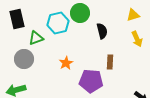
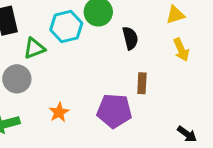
orange star: (66, 63) -> (59, 112), moved

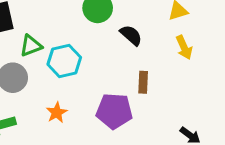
cyan hexagon: (66, 26) -> (64, 61), moved
black semicircle: (130, 38) -> (131, 35), turned -35

